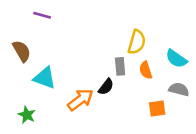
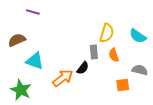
brown semicircle: (22, 51) -> (17, 40), turned -84
cyan semicircle: (176, 59) -> (138, 36), moved
green star: (27, 115) -> (21, 90), size x1.5

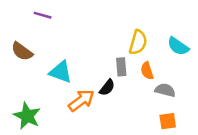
brown semicircle: (17, 40) -> (22, 51), turned -120
cyan triangle: (35, 61) -> (61, 72), moved
gray semicircle: (140, 70) -> (165, 90), moved
orange square: (123, 85) -> (168, 121), moved

